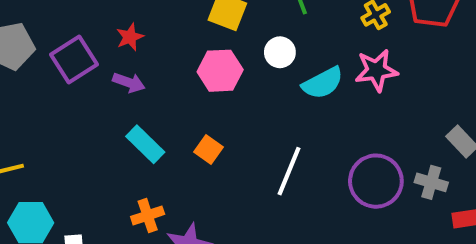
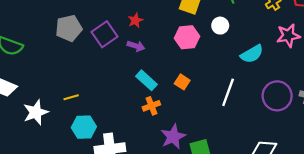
pink star: (376, 70) -> (288, 36), moved
cyan semicircle: (323, 83) -> (252, 54), moved
orange cross: (148, 215) -> (151, 106), moved

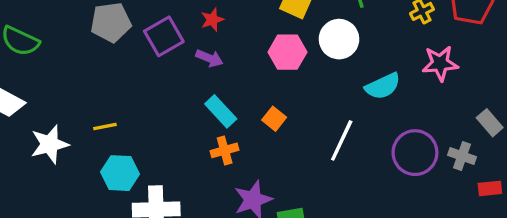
white circle: (220, 26) -> (339, 39), size x1.5

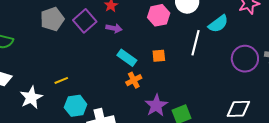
orange square: (274, 119) -> (159, 56), turned -32
white line: (342, 140) -> (195, 43), moved

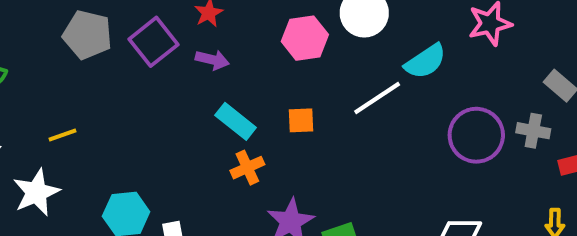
gray pentagon: (52, 19) -> (87, 35), turned 30
white line: (195, 43) -> (377, 98), turned 40
yellow line: (61, 80) -> (63, 135), moved

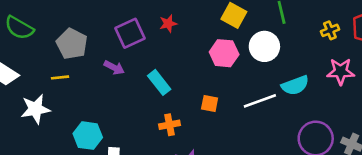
gray pentagon: (87, 35) -> (72, 44), moved
purple arrow: (212, 60) -> (114, 68), moved
cyan rectangle: (236, 121) -> (159, 82), moved

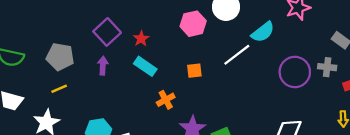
red star: (168, 23) -> (141, 39), moved
purple arrow: (114, 68) -> (103, 66), turned -96

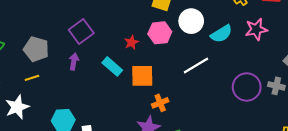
cyan semicircle: (263, 32) -> (221, 34), moved
red star: (141, 39) -> (131, 42), moved
orange square: (194, 71) -> (142, 76), moved, size x1.6
orange cross: (166, 100) -> (160, 103), moved

